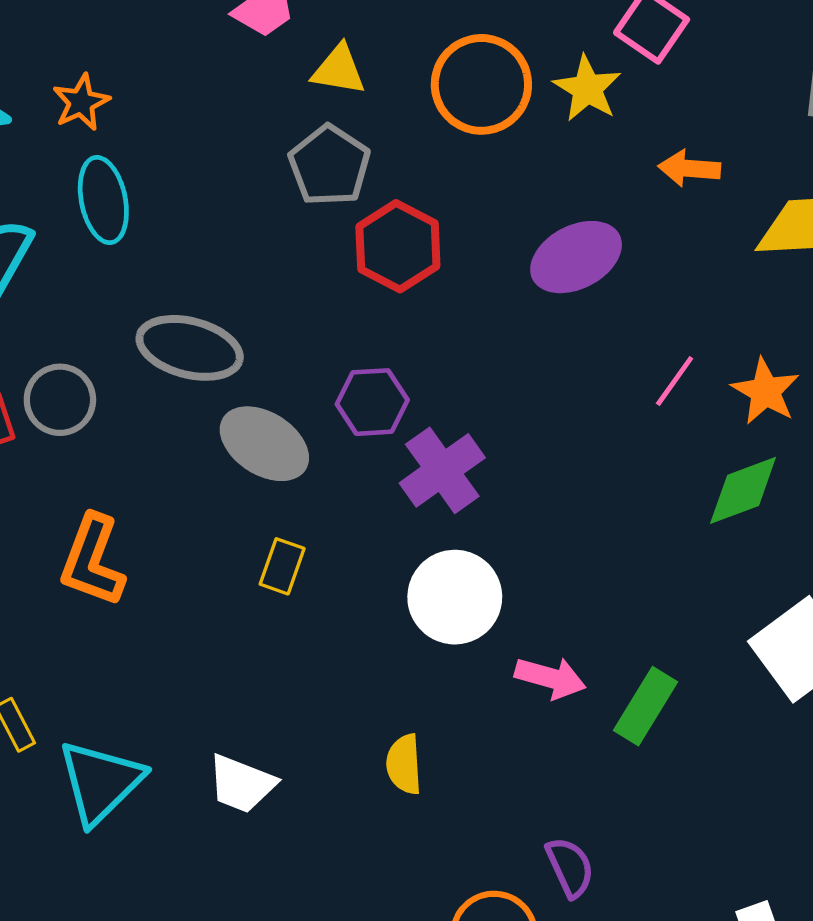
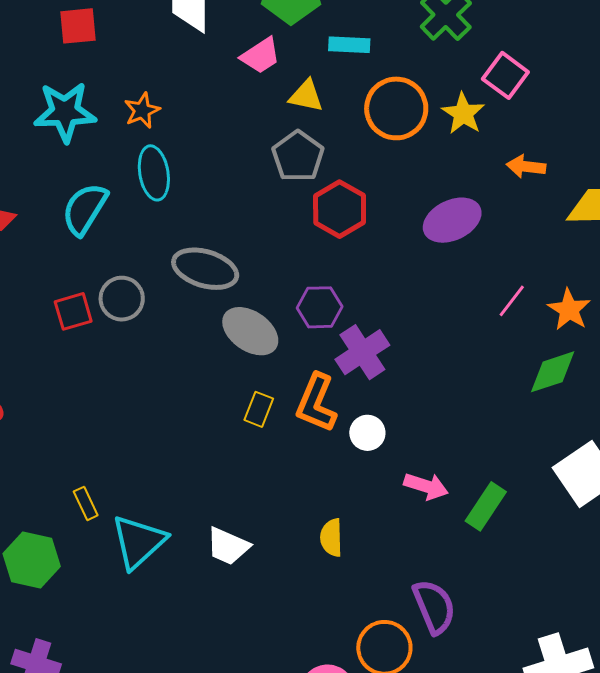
orange L-shape: (92, 561) -> (316, 403), moved
white circle: (455, 597) -> (367, 433), size x0.6
purple semicircle: (570, 867) -> (434, 607), size x1.4

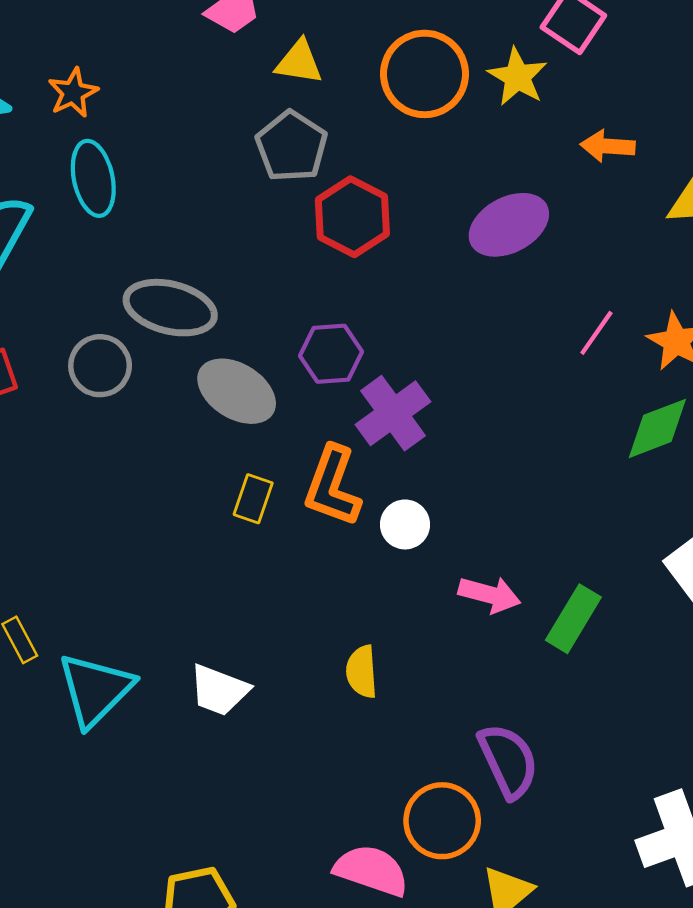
gray circle: (122, 299) -> (100, 366), moved

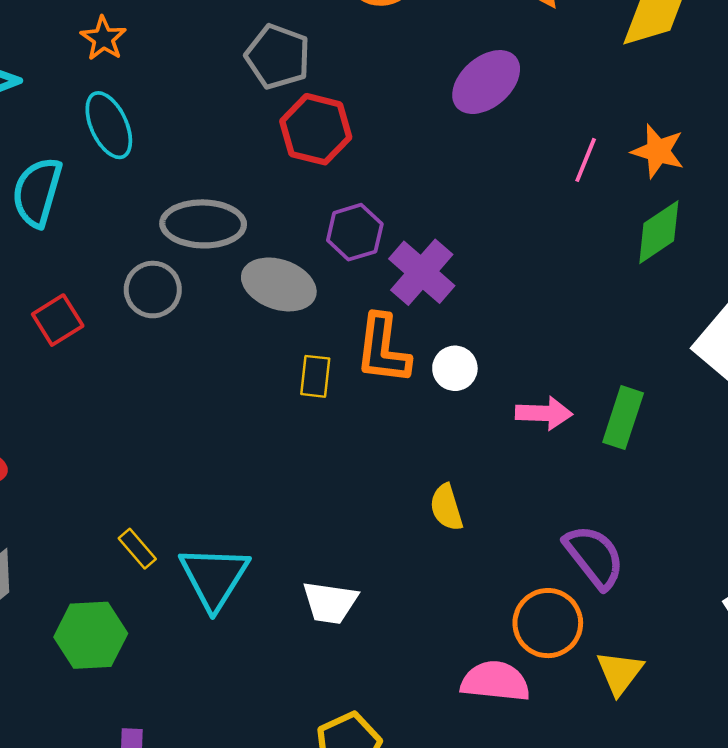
orange star: (73, 93) -> (103, 38), moved
red hexagon: (352, 217) -> (316, 129), moved
white trapezoid: (219, 690) -> (330, 603), moved

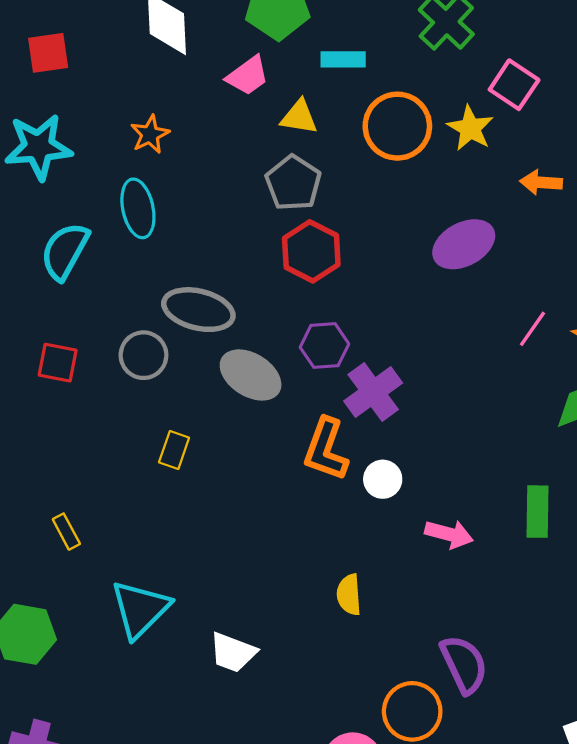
red square: (58, 320) -> (58, 363), turned 30
yellow rectangle: (315, 376) -> (174, 450), moved
green rectangle: (623, 418) -> (538, 512), moved, turned -30
yellow rectangle: (137, 549) -> (66, 532), moved

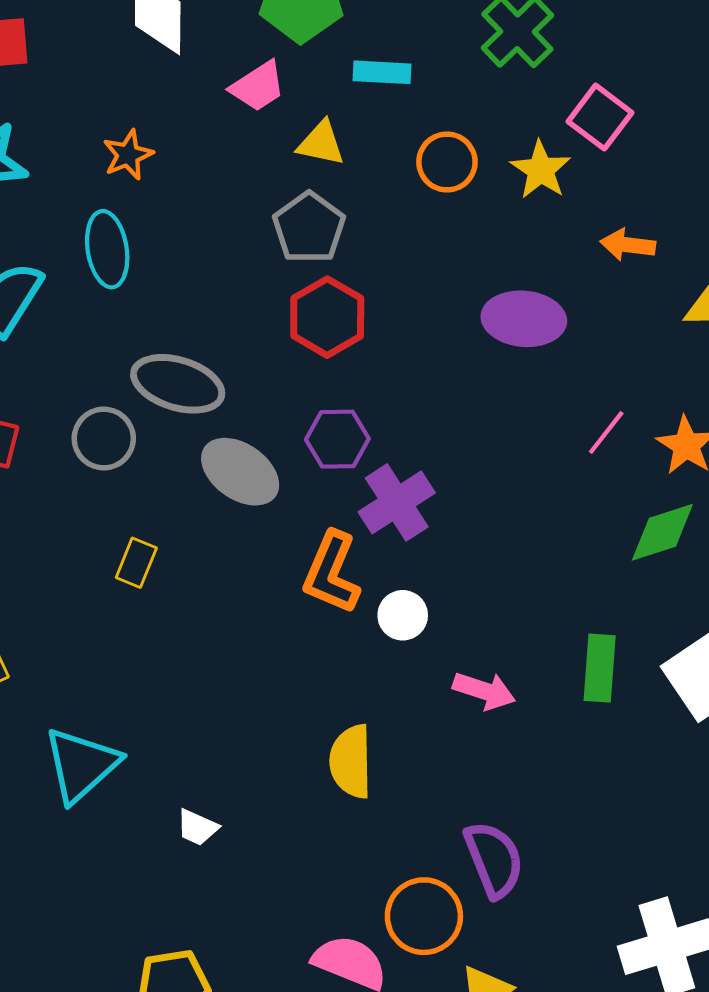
orange circle: (397, 126) -> (447, 162), size x0.7
purple ellipse: (464, 244) -> (524, 319), turned 30
yellow semicircle: (349, 595) -> (351, 761), size x1.4
white trapezoid: (233, 652) -> (197, 827), size x0.7

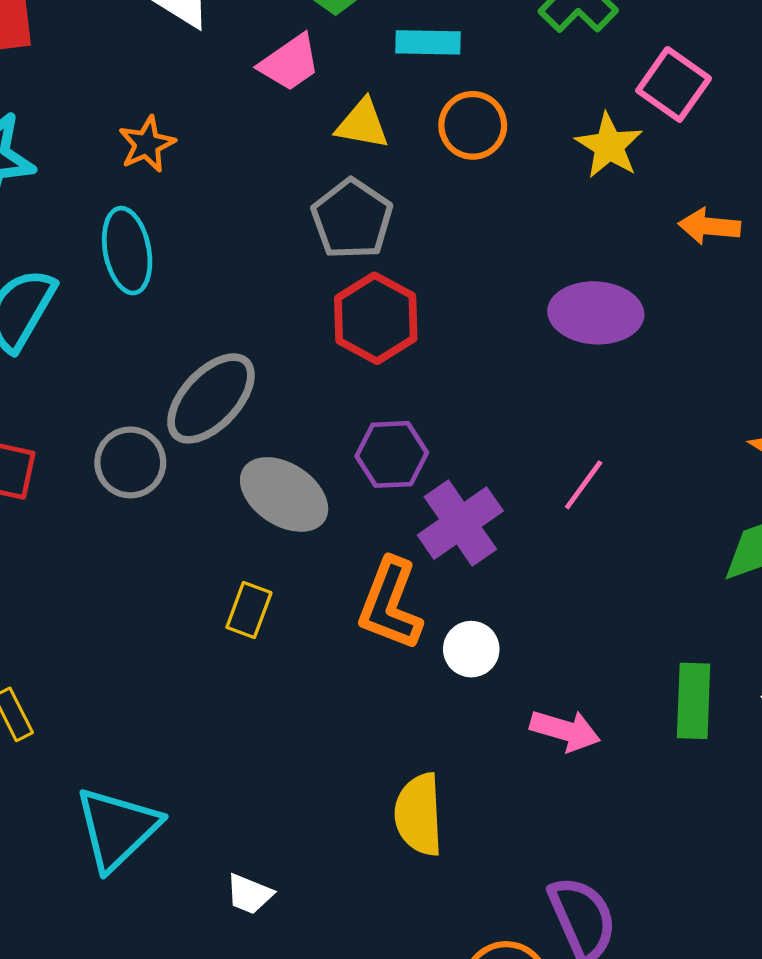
orange circle: (447, 162) -> (473, 125), moved
gray ellipse: (178, 384) -> (211, 398), turned -62
pink line: (606, 433) -> (584, 485), moved
yellow rectangle: (136, 563) -> (249, 610), moved

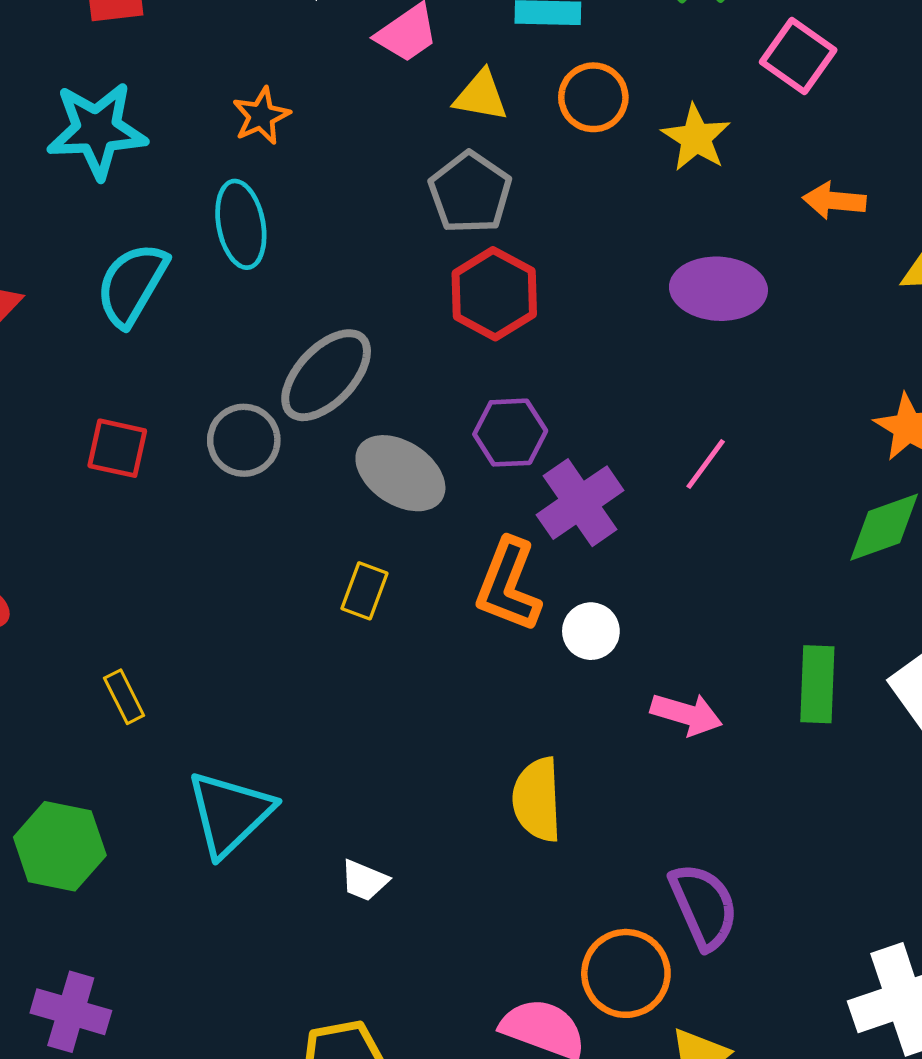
yellow star: (609, 146) -> (696, 138), moved

